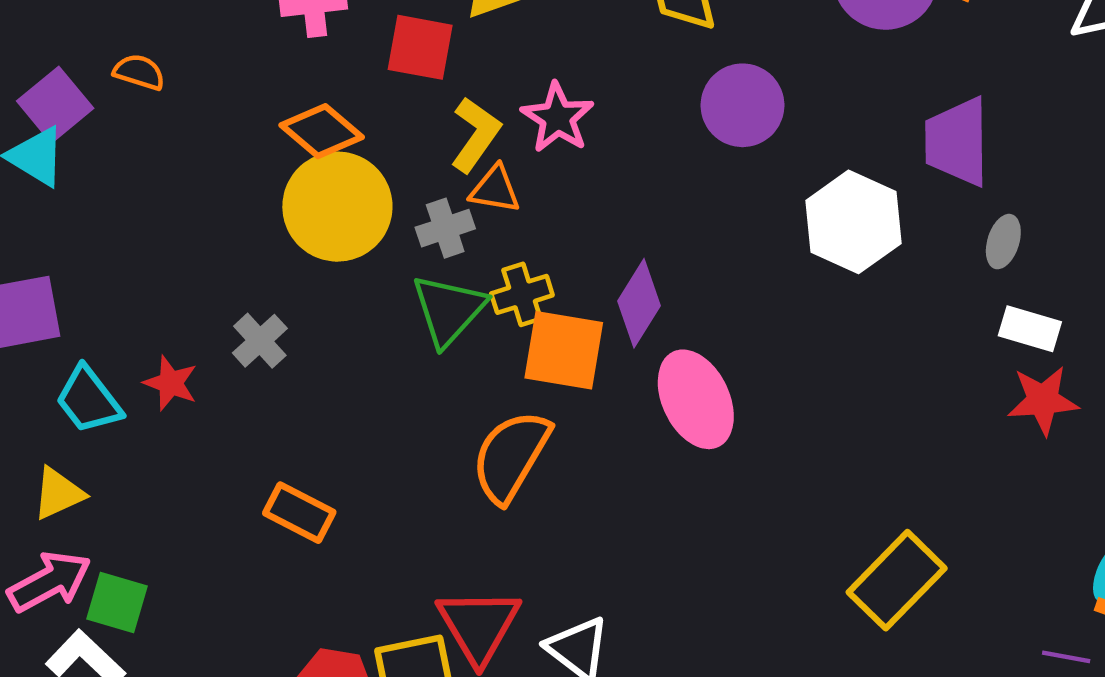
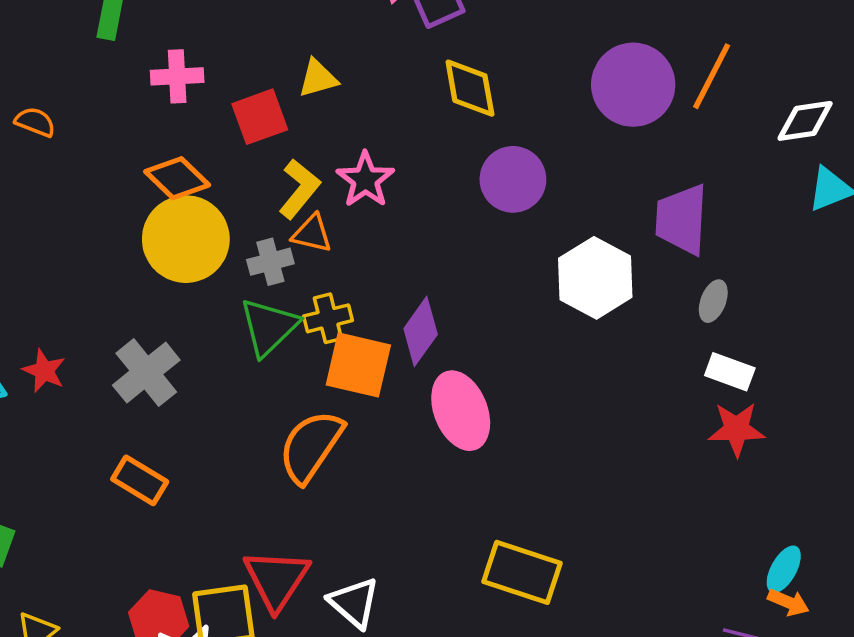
red square: (420, 47) -> (260, 117), turned -34
gray cross: (260, 341) -> (146, 373), moved, size x1.5
yellow rectangle: (897, 580) -> (522, 572), moved, turned 60

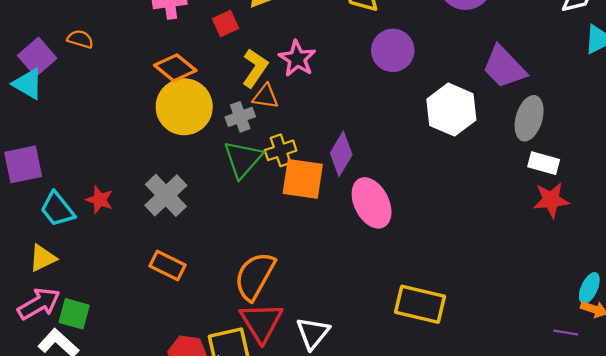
red square: (260, 117) -> (225, 24), size x0.7
purple trapezoid: (682, 219) -> (504, 67), turned -42
gray ellipse: (713, 301) -> (529, 118), size x1.6
orange semicircle: (311, 446) -> (255, 276), moved
white triangle: (354, 603) -> (313, 333), turned 33

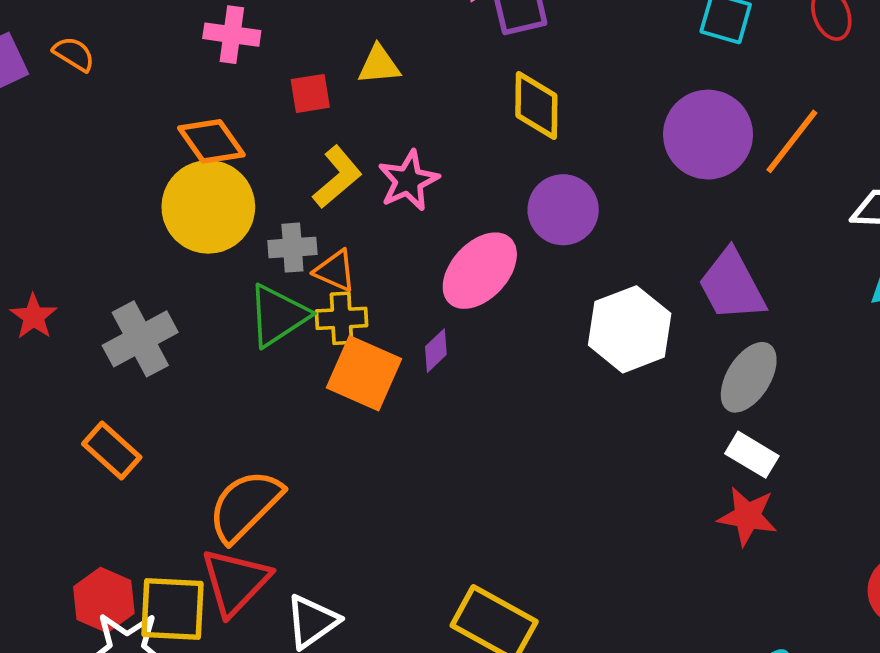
orange triangle: (266, 96) -> (335, 271), moved
purple diamond: (341, 154) -> (436, 351), size x0.6
pink ellipse: (372, 203) -> (480, 271), moved, turned 54

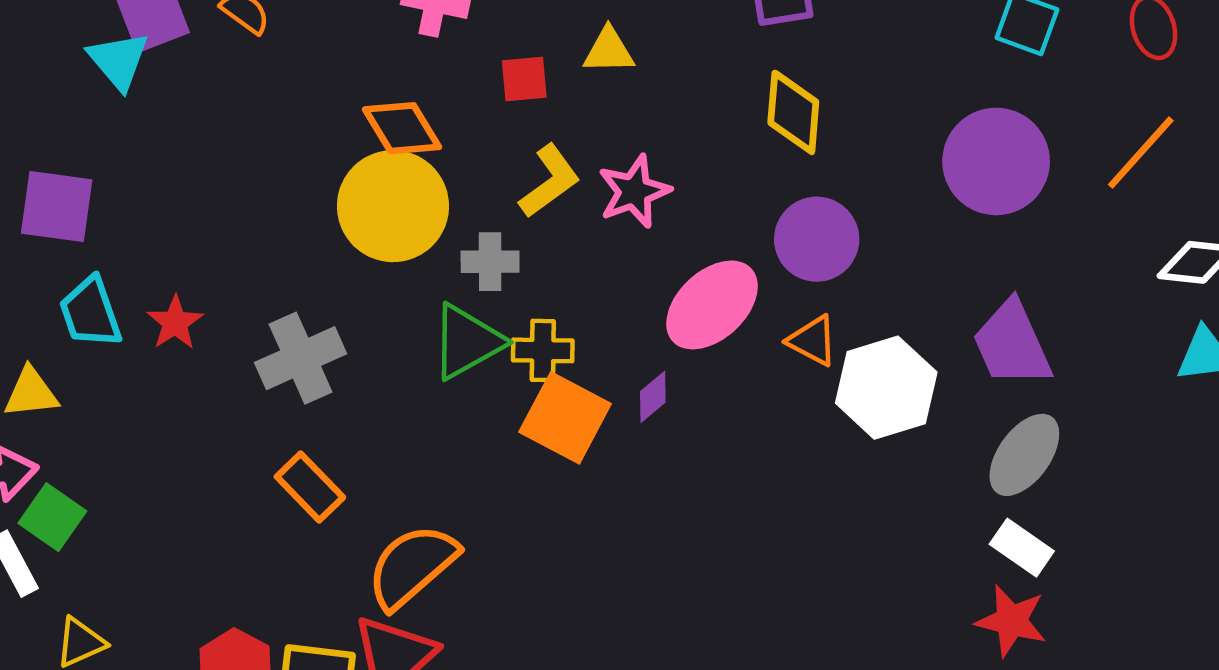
orange line: (792, 141) -> (1141, 153), moved
orange triangle: (335, 271) -> (813, 341), moved
orange rectangle: (112, 451) -> (310, 487), moved

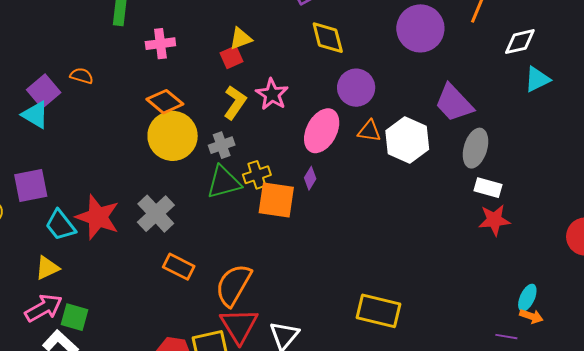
red square: (524, 79) -> (232, 57), moved
red star: (175, 323) -> (98, 217), size x1.8
green triangle: (467, 342) -> (224, 182), turned 33

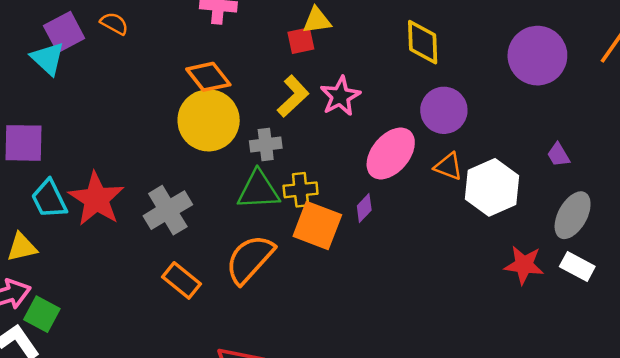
purple trapezoid: (454, 103) -> (558, 155), size x0.5
red star: (494, 220) -> (524, 265), moved
orange semicircle: (233, 285) -> (250, 259), moved

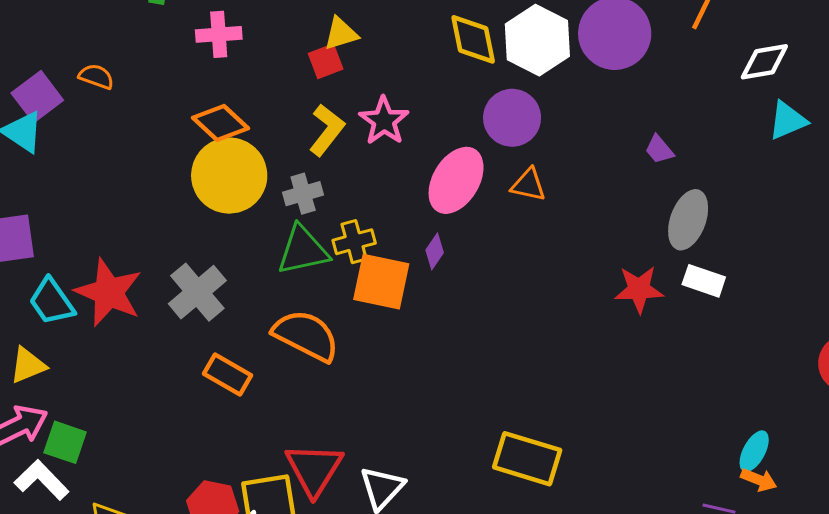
white hexagon: (492, 187) -> (537, 40), moved
orange semicircle: (250, 259) -> (306, 336), turned 84

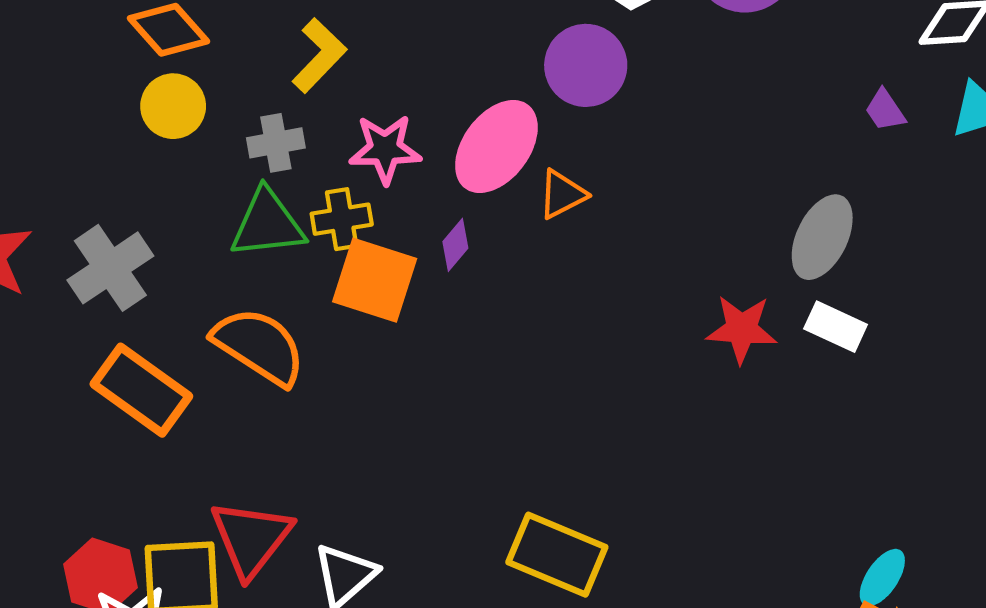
pink star: (384, 121) -> (385, 149), moved, turned 30
purple trapezoid: (659, 149) -> (885, 110), moved
yellow circle: (229, 176) -> (173, 106), size x0.6
orange triangle: (528, 185) -> (562, 194), moved, turned -45
orange rectangle: (228, 374) -> (141, 390), size x1.4

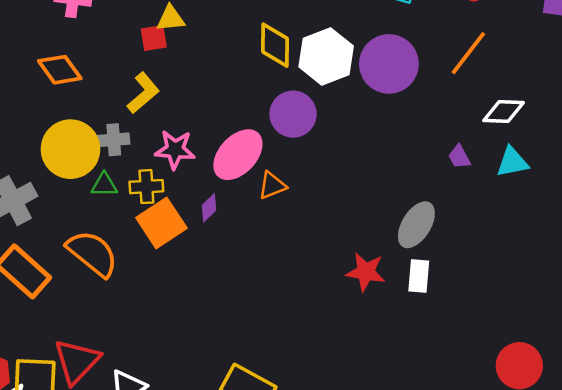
yellow circle: (173, 106) -> (70, 149), moved, size x1.6
green triangle: (267, 224) -> (104, 185), size x0.6
orange square: (375, 280) -> (161, 223), turned 33
white rectangle: (836, 327) -> (419, 276), turned 64

